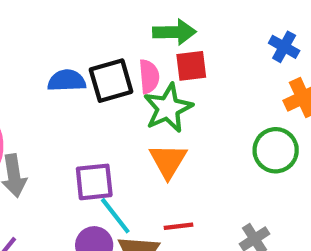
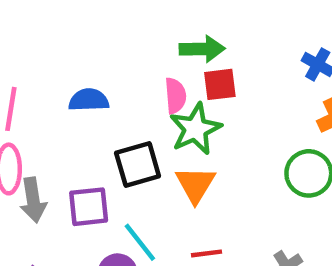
black square: (111, 81) -> (138, 165), moved
purple square: (94, 182) -> (89, 207), moved

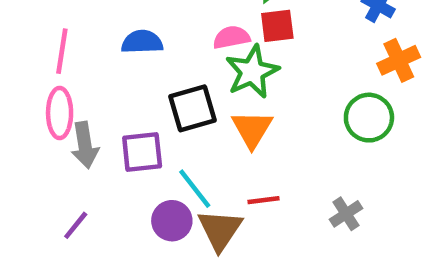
pink semicircle: (175, 96) -> (231, 37), turned -96

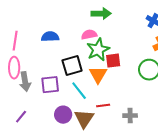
red square: (277, 26) -> (113, 61), moved
cyan line: (195, 189) -> (79, 91), moved
gray cross: (346, 214) -> (130, 116), moved, turned 32

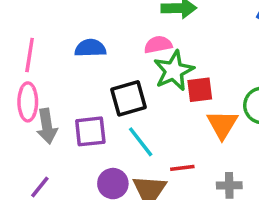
orange triangle: (98, 75) -> (222, 124), moved

